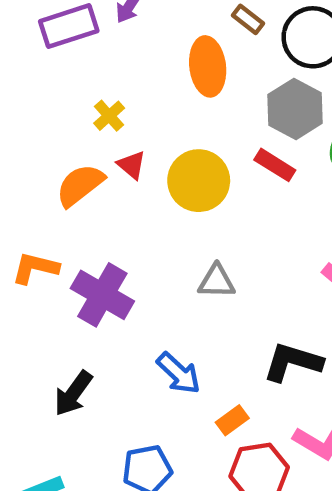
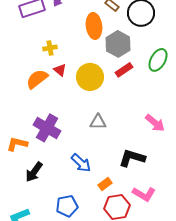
gray hexagon: (295, 109) -> (118, 44), moved
yellow cross: (109, 116) -> (50, 48), turned 32
red rectangle: (275, 165) -> (124, 70), turned -66
orange L-shape: (35, 268) -> (17, 144), moved

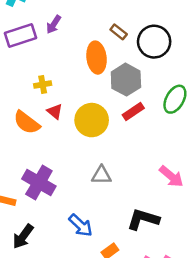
orange semicircle: (37, 79) -> (27, 122), turned -105

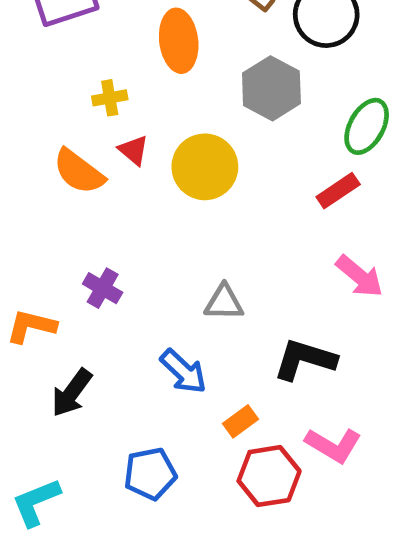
orange ellipse: (97, 58) -> (179, 41), moved
red rectangle: (133, 111) -> (338, 191), moved
gray triangle: (101, 175) -> (224, 302), moved
purple cross: (39, 183) -> (103, 288), size x0.6

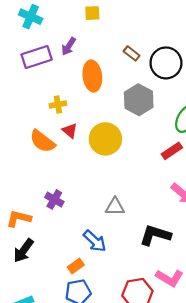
black arrow: (72, 393) -> (23, 251), moved
orange rectangle: (241, 421) -> (76, 266), moved

